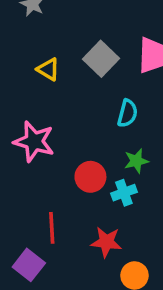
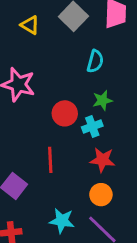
red line: (52, 228) -> (50, 160), moved
red star: (106, 242) -> (102, 160), moved

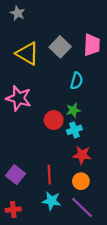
yellow triangle: (30, 25) -> (27, 53), size x1.6
green star: (102, 100) -> (73, 110), moved
red line: (50, 160) -> (49, 175), moved

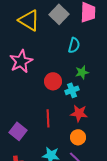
pink star: (19, 98) -> (21, 61), turned 30
green star: (73, 110) -> (82, 72), moved
red line: (49, 175) -> (48, 118), moved

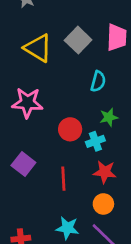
pink star: (21, 61) -> (27, 103), turned 30
purple square: (18, 131) -> (23, 164), moved

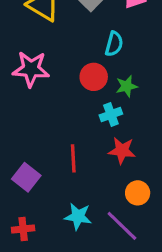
red circle: (70, 129) -> (94, 77), moved
purple square: (23, 164) -> (26, 177), moved
orange circle: (103, 204) -> (138, 193), moved

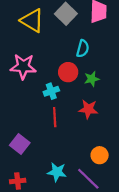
cyan cross: (111, 114) -> (51, 91), moved
red star: (122, 151) -> (88, 109), moved
red line: (73, 158) -> (55, 117), moved

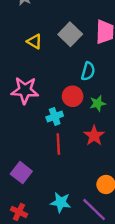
yellow triangle: (32, 21) -> (34, 41), size x0.6
red star: (88, 109) -> (94, 136), turned 30
red cross: (18, 181) -> (19, 212), turned 32

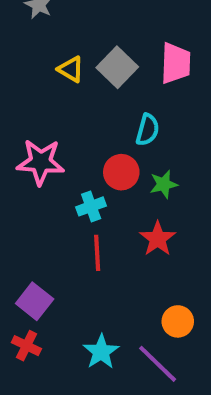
yellow triangle: (34, 41) -> (71, 69), moved
cyan star: (61, 202) -> (101, 352), turned 30
red cross: (19, 212) -> (26, 346), moved

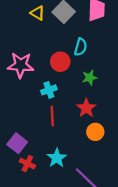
red circle: (121, 172) -> (60, 62), moved
orange circle: (178, 321) -> (95, 132), moved
red cross: (26, 346) -> (27, 164), moved
cyan star: (101, 352) -> (57, 158), moved

